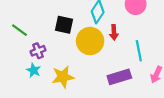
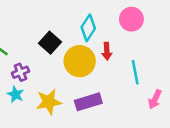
black square: (64, 25) -> (50, 43), turned 30
purple rectangle: (119, 77) -> (88, 102), moved

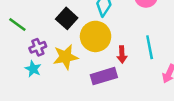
red arrow: (107, 51) -> (122, 54), moved
yellow star: (49, 102) -> (65, 57), moved

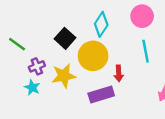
cyan line: (150, 47) -> (146, 51), moved

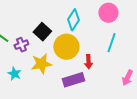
cyan line: (146, 51) -> (111, 43), turned 30
purple cross: (37, 66) -> (21, 45), moved

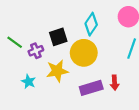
black square: (42, 32) -> (58, 37), turned 30
red arrow: (88, 62) -> (115, 83), moved

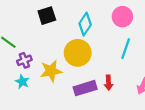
black square: (58, 37) -> (47, 16), moved
purple cross: (36, 51) -> (24, 60), moved

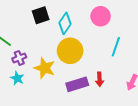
pink circle: (122, 17) -> (101, 16), moved
cyan diamond: (85, 24) -> (65, 23), moved
yellow star: (51, 71) -> (45, 68), turned 30

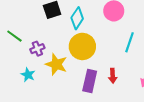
purple cross: (19, 58) -> (37, 49), moved
purple rectangle: (77, 84) -> (90, 81), turned -60

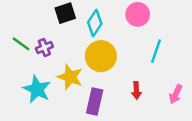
purple cross: (37, 49) -> (44, 48), moved
cyan star: (28, 75) -> (37, 89), size x1.6
purple rectangle: (90, 81) -> (95, 102), moved

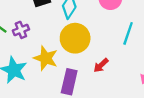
red arrow: (136, 90) -> (101, 65), moved, turned 49

